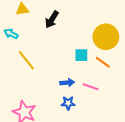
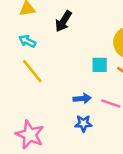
cyan arrow: (11, 34) -> (27, 41), moved

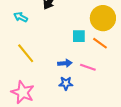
yellow line: (32, 71) -> (26, 53), moved

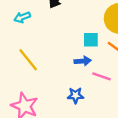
cyan arrow: (21, 17) -> (22, 17), turned -48
blue arrow: (65, 63) -> (83, 61), moved

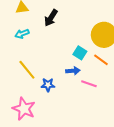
cyan square: (91, 40) -> (80, 53), turned 32
blue star: (75, 95) -> (48, 85), moved

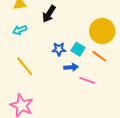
blue star: (48, 85) -> (59, 49), moved

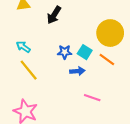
cyan arrow: (20, 30) -> (23, 47), moved, turned 56
pink line: (87, 80) -> (92, 98), moved

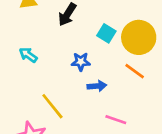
cyan square: (85, 52) -> (106, 33), moved
yellow line: (29, 70) -> (52, 106), moved

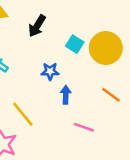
orange line: (135, 71) -> (111, 95), moved
blue arrow: (97, 86) -> (66, 95), turned -84

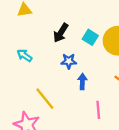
black arrow: (37, 26) -> (61, 33), moved
pink line: (84, 127) -> (98, 110), turned 66

